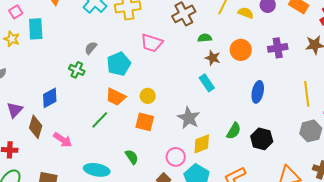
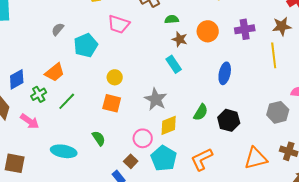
green cross: (77, 70) -> (39, 94), moved, turned 35
yellow line: (307, 94) -> (274, 55), moved
orange trapezoid: (116, 97) -> (55, 72), moved, turned -65

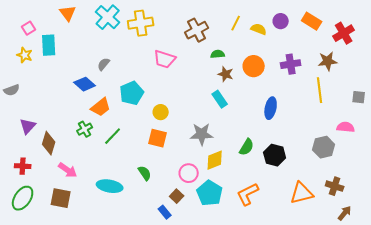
cyan pentagon: (86, 45) -> (132, 93), moved
blue diamond: (17, 79) -> (85, 84), moved, turned 70
gray star: (156, 99) -> (202, 134), turned -30
pink arrow: (30, 121) -> (68, 170), moved

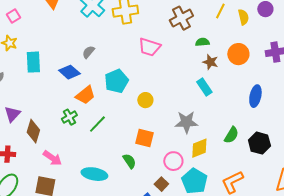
yellow semicircle: (259, 29) -> (243, 17), turned 56
cyan rectangle: (49, 45) -> (33, 62), moved
orange square: (158, 138) -> (144, 138), moved

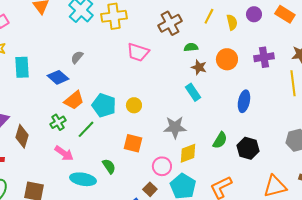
cyan pentagon: (116, 81) -> (104, 105), moved, turned -30
pink arrow: (52, 158) -> (64, 153), moved
green semicircle: (129, 161) -> (109, 166), moved

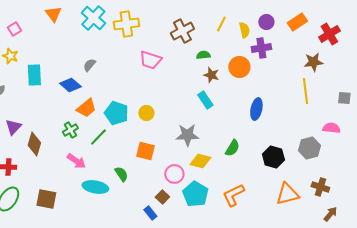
orange rectangle: (285, 14) -> (297, 22), turned -66
purple cross: (264, 57) -> (261, 48), moved
black hexagon: (248, 148) -> (273, 157), moved
yellow diamond: (188, 153) -> (200, 161), turned 35

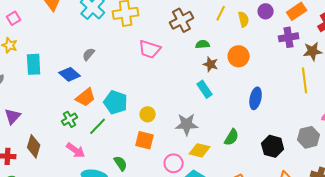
purple cross: (261, 48) -> (289, 37), moved
yellow circle: (146, 113) -> (148, 114), moved
brown diamond: (34, 144) -> (34, 146), moved

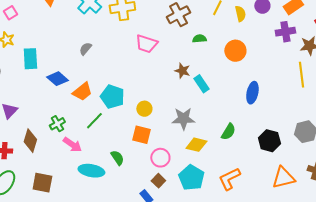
brown star: (211, 64) -> (182, 71), moved
blue diamond: (70, 74) -> (57, 79), moved
green cross: (70, 119) -> (57, 124), moved
pink circle: (174, 163) -> (160, 158), moved

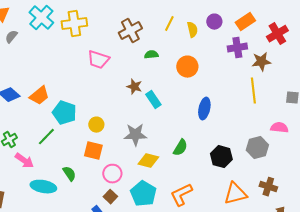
gray semicircle: (85, 49) -> (11, 37), moved
orange trapezoid: (82, 92) -> (39, 96), moved

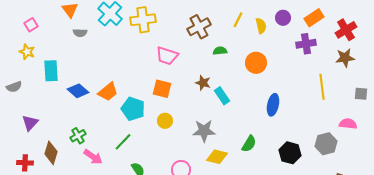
gray semicircle: (11, 37) -> (80, 33), turned -128
brown star: (261, 62) -> (345, 58), moved
green line: (46, 137) -> (123, 142), moved
orange square: (93, 151) -> (162, 89), moved

